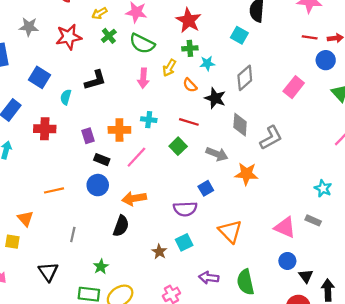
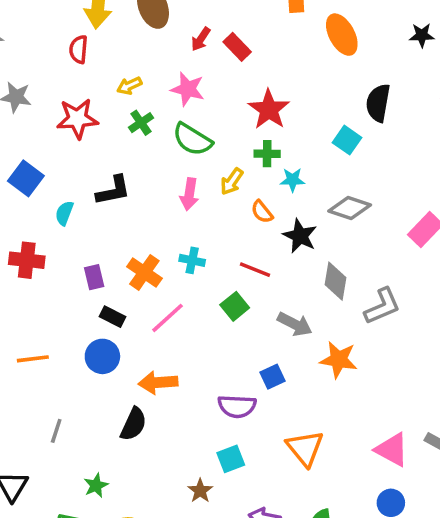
gray diamond: (245, 78) -> (350, 208), turned 55
orange cross: (119, 130) -> (144, 272), turned 30
brown star: (159, 252) -> (200, 491), moved

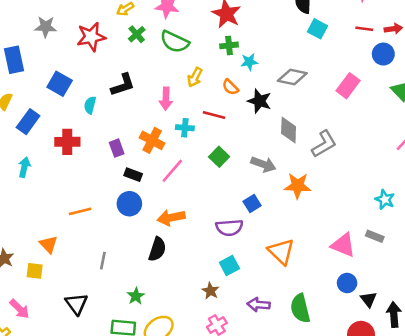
cyan square: (347, 140) -> (318, 29), moved
yellow arrow: (232, 182) -> (195, 77), moved
pink arrow: (189, 194) -> (166, 99), moved
red line: (255, 270) -> (214, 115), moved

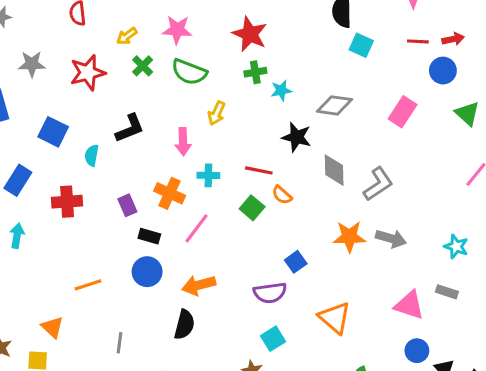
orange semicircle: (230, 87) -> (282, 195), moved
red line: (214, 115) -> (259, 170), moved
gray arrow: (263, 164) -> (391, 239), moved

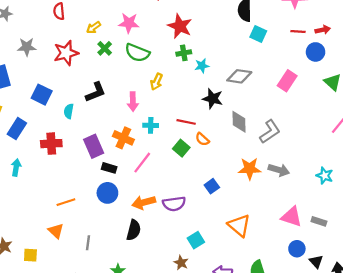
purple rectangle: (127, 205) -> (94, 146), size x1.5
gray rectangle: (447, 292) -> (319, 221), moved
purple semicircle: (270, 293) -> (174, 204), moved
orange triangle: (52, 327) -> (56, 231), moved

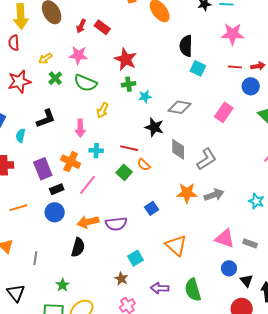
black rectangle: (109, 168) -> (57, 189), turned -40
gray arrow: (279, 170) -> (214, 195), turned -36
orange line: (66, 202) -> (18, 208), moved

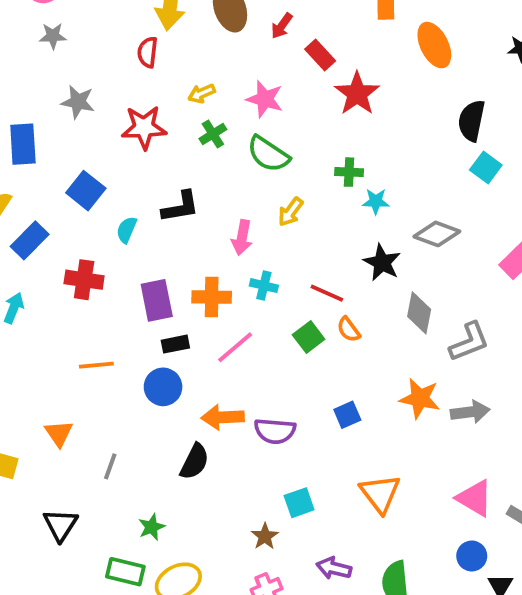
red arrow: (81, 26) -> (282, 26), moved
red star: (126, 59) -> (357, 94), moved
orange cross: (71, 162) -> (212, 297), turned -36

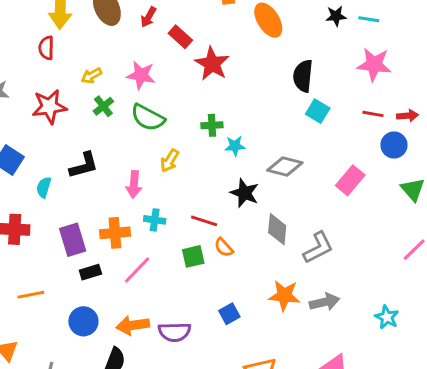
green square: (309, 337) -> (193, 256), turned 30
blue circle: (163, 387) -> (83, 321), moved

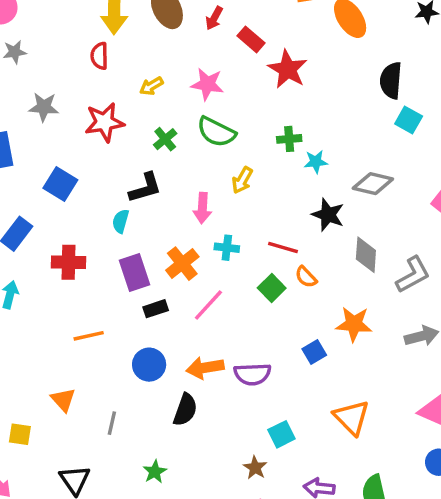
green cross: (103, 106) -> (165, 139), moved
cyan semicircle: (44, 187) -> (121, 221), moved
orange cross: (115, 233) -> (182, 264), turned -32
green square: (193, 256) -> (272, 288), turned -30
orange star: (284, 296) -> (354, 324), moved

